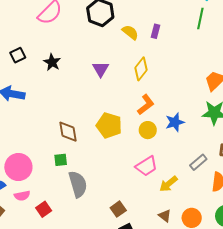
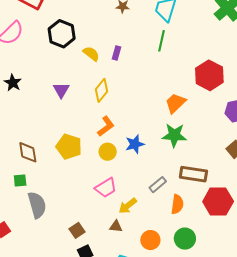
brown triangle: (165, 216) -> (116, 226), moved, turned -32

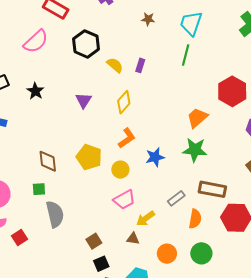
yellow circle: (108, 152) -> (120, 170), moved

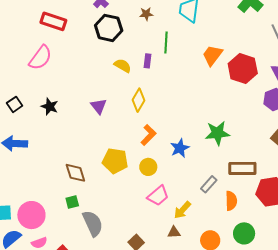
black hexagon: (86, 44) -> (109, 28), moved
green line: (186, 55) -> (166, 42), moved
orange trapezoid: (197, 118) -> (212, 55), moved

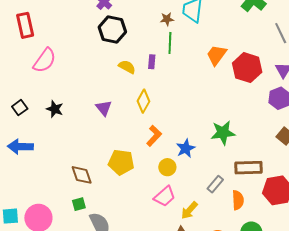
brown star: (146, 14) -> (167, 19), moved
red rectangle: (53, 21) -> (25, 25), moved, turned 60
yellow circle: (148, 167) -> (167, 167), moved

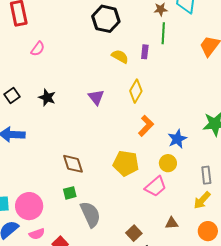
pink semicircle: (45, 60) -> (38, 49), size x0.6
yellow pentagon: (121, 162) -> (126, 163), moved
yellow circle: (167, 167) -> (168, 163), moved
gray rectangle: (215, 184) -> (206, 175), turned -48
yellow arrow: (189, 210) -> (202, 200), moved

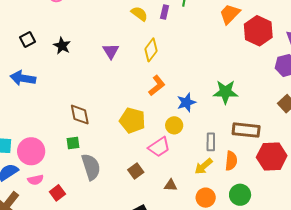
brown square: (134, 233) -> (136, 171), moved

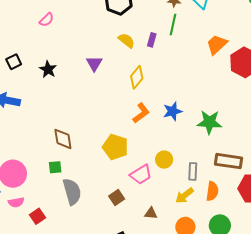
purple triangle: (111, 51) -> (94, 63), moved
blue star: (186, 102) -> (173, 111), moved
yellow circle: (174, 125) -> (164, 160), moved

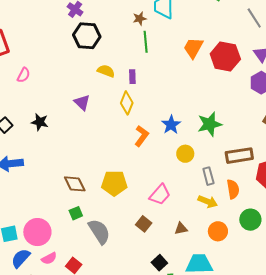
purple rectangle: (152, 40) -> (132, 77), moved
yellow pentagon: (115, 147) -> (114, 183), moved
yellow circle: (164, 160) -> (185, 154), moved
yellow arrow: (185, 196) -> (208, 202), turned -102

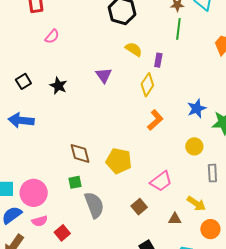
blue star: (171, 125) -> (197, 108), moved
yellow arrow: (208, 202) -> (196, 204), moved

